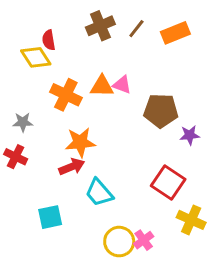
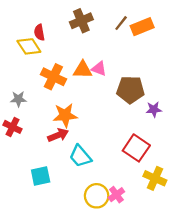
brown line: (136, 29) -> (121, 23), moved

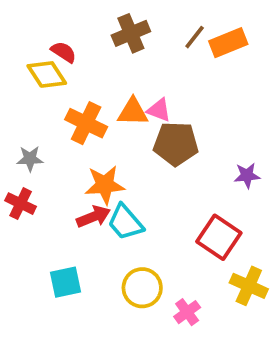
red semicircle: (39, 32) -> (64, 52), turned 133
brown pentagon: (130, 90) -> (176, 144), moved
cyan trapezoid: (80, 156) -> (125, 222), moved
yellow circle: (97, 196) -> (142, 288), moved

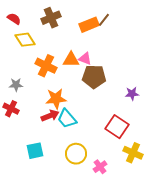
brown cross: (131, 33) -> (51, 18), moved
orange rectangle: (228, 43) -> (89, 25), moved
red semicircle: (64, 52) -> (14, 19), moved

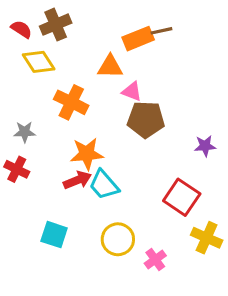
brown cross: (51, 18) -> (56, 25), moved
brown line: (104, 20) -> (161, 31), turned 40
orange triangle: (71, 60) -> (110, 67), moved
cyan square: (35, 151) -> (54, 235), turned 30

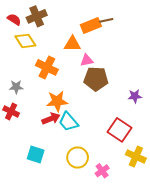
pink triangle: (132, 91) -> (87, 60), turned -32

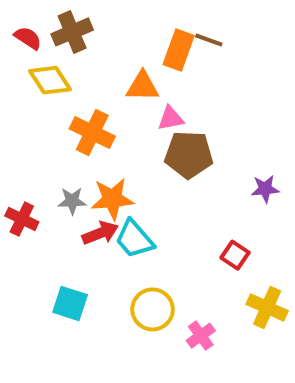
brown line: (106, 20) -> (209, 40), turned 32
orange rectangle: (91, 26) -> (179, 50), turned -48
gray star: (16, 87) -> (72, 201), moved
red square: (119, 130) -> (235, 255), size x0.6

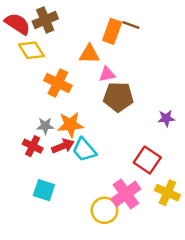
red semicircle: (28, 38) -> (18, 24), size x1.5
red cross: (22, 219) -> (33, 146), moved
red square: (235, 255) -> (147, 160), size x1.5
yellow circle: (153, 309) -> (104, 210), moved
pink cross: (201, 336) -> (126, 194), moved, size x1.6

